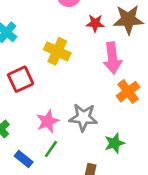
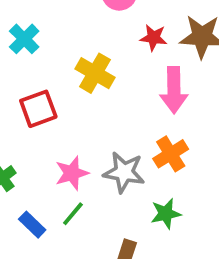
orange cross: (128, 92) -> (171, 154), moved

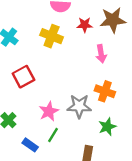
yellow cross: (95, 73) -> (52, 36), moved
pink arrow: (174, 90) -> (101, 54), size x0.7
orange cross: (171, 154) -> (105, 91), turned -30

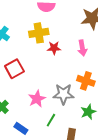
red star: (85, 25) -> (54, 48), moved
yellow cross: (52, 36) -> (39, 33), turned -30
green line: (53, 135) -> (51, 120), moved

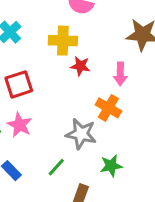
orange cross: (86, 81) -> (108, 108), moved
pink star: (37, 99) -> (20, 125), moved, turned -30

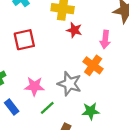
pink star: (20, 125) -> (34, 86), moved, turned -30

